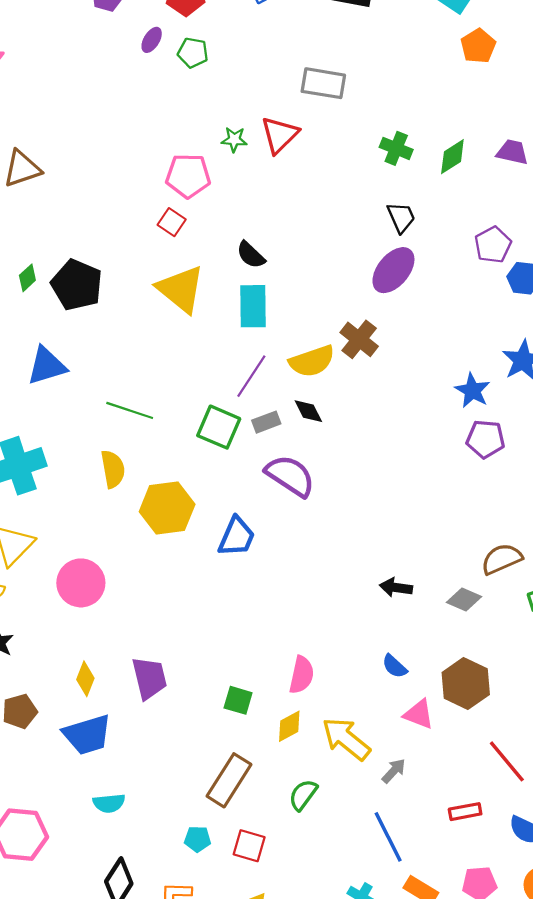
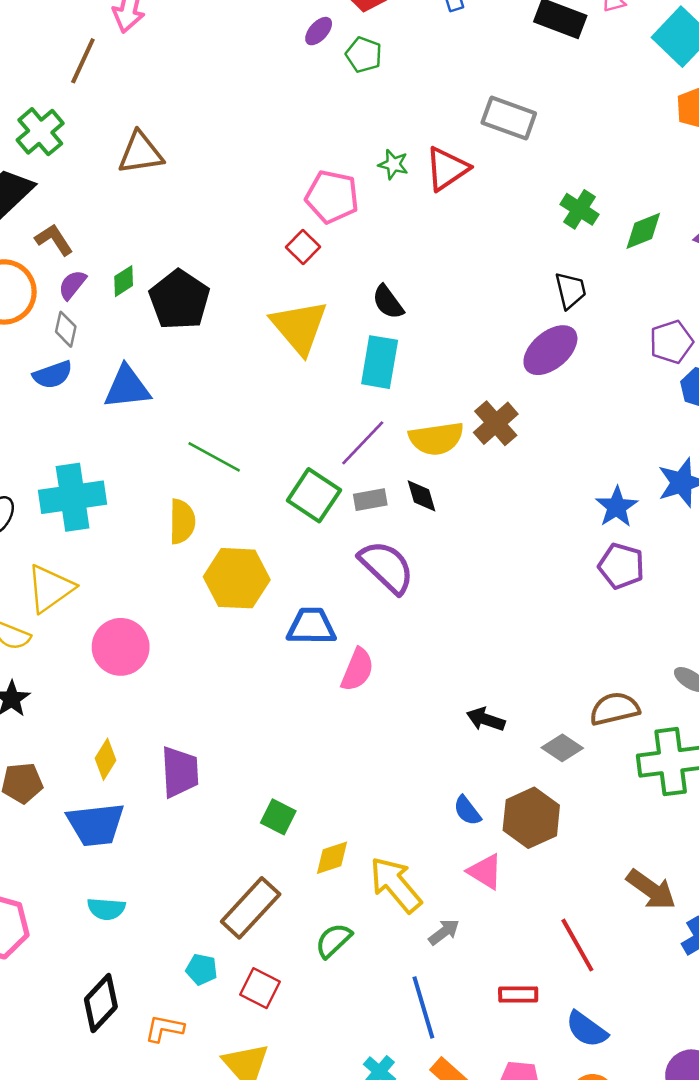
blue trapezoid: (237, 537) -> (311, 626), turned -123
pink semicircle: (302, 675) -> (357, 670), moved
brown hexagon: (466, 683) -> (531, 818), moved

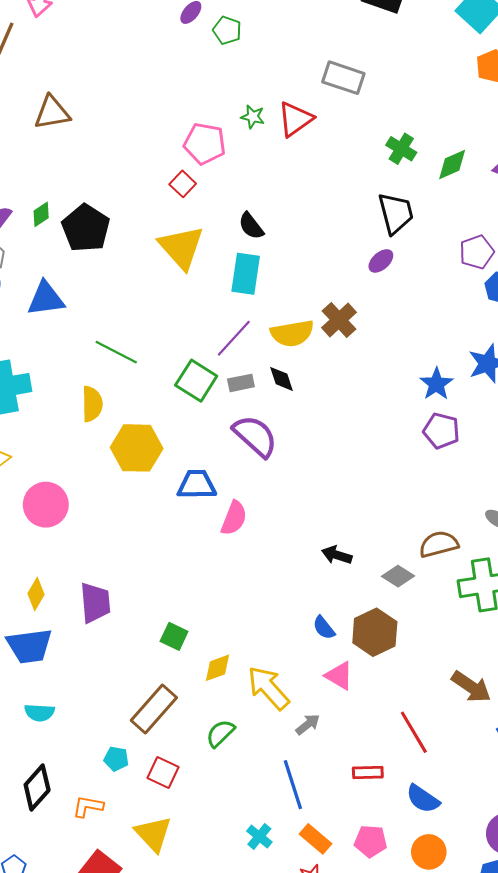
black trapezoid: (571, 290) -> (396, 213), size x1.4
purple ellipse: (550, 350) -> (381, 261), size x0.6

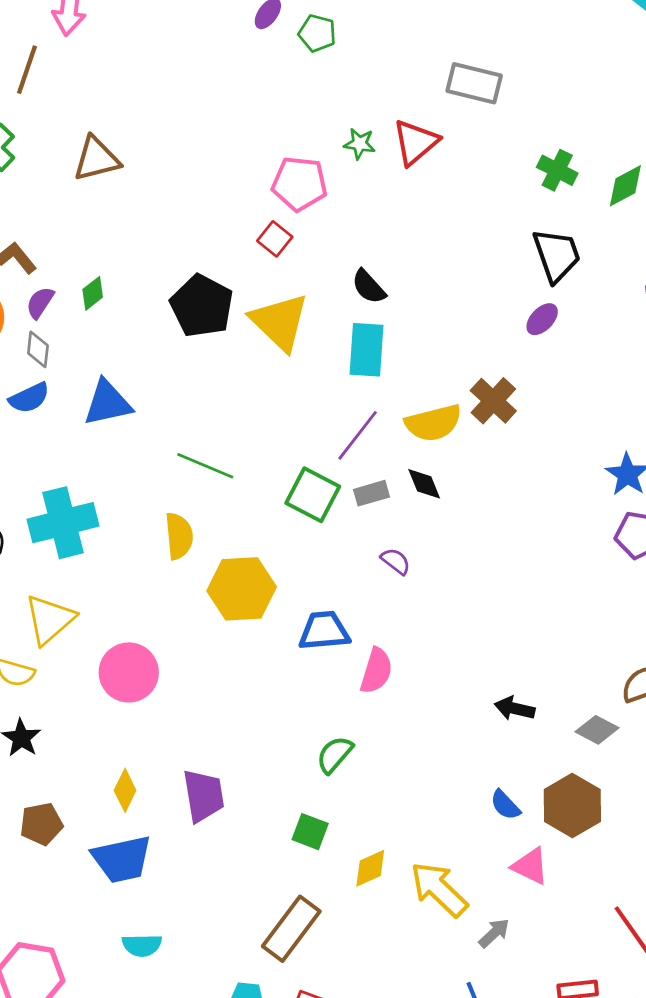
black pentagon: (86, 228) -> (202, 306), moved
purple semicircle: (255, 436) -> (396, 561), size x0.5
green semicircle: (220, 733) -> (335, 755), moved

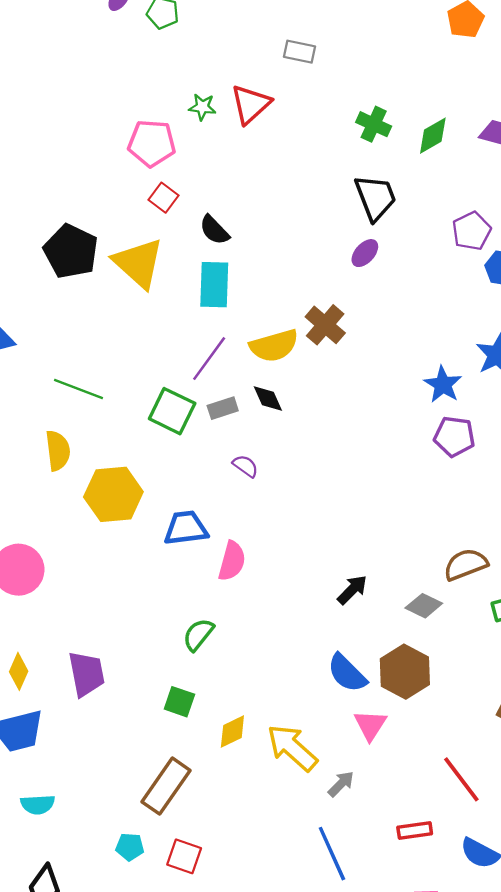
gray rectangle: (474, 83) -> (299, 52), size x0.7
red square: (275, 239) -> (163, 198), moved
black arrow: (515, 708) -> (352, 590), turned 124
blue semicircle: (505, 805) -> (347, 673), size x1.5
pink triangle: (530, 866) -> (370, 725), turned 39

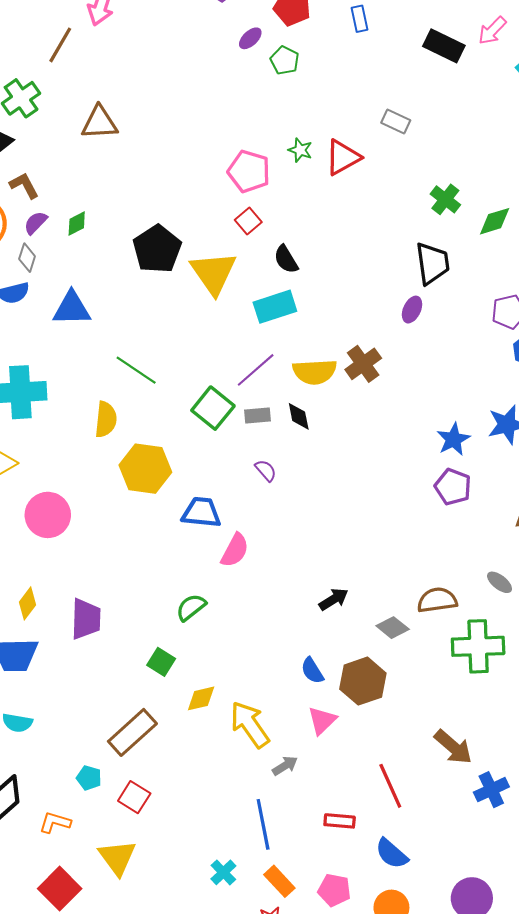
purple ellipse: (365, 253) -> (412, 310), turned -30
cyan rectangle: (214, 285) -> (275, 307), turned 57
blue semicircle: (347, 673) -> (312, 671), size x0.7

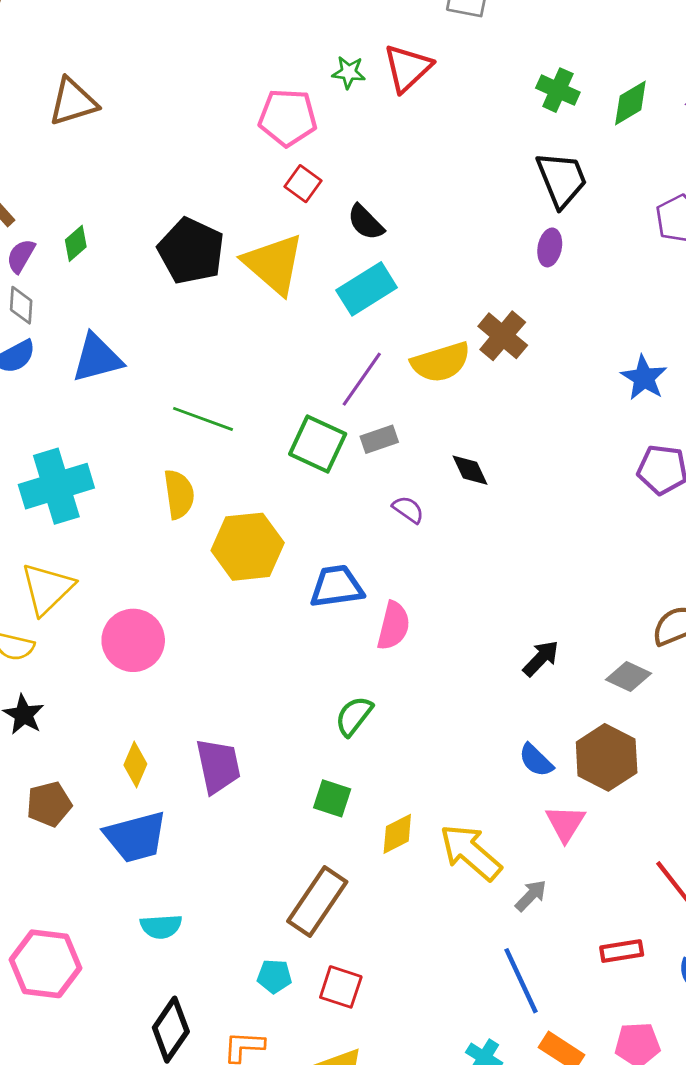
black diamond: (299, 416) -> (470, 470), moved
blue star: (453, 439) -> (644, 378), moved

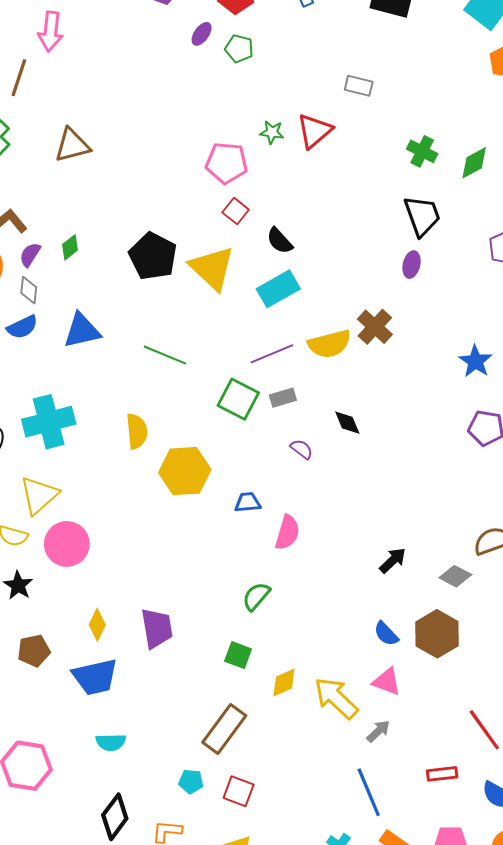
purple line: (362, 379) -> (272, 354), turned 30
green line: (203, 419) -> (165, 355), moved
blue trapezoid: (337, 586) -> (248, 502), size x0.7
pink circle: (133, 640) -> (67, 544), moved
pink triangle: (565, 823) -> (387, 682), moved, turned -44

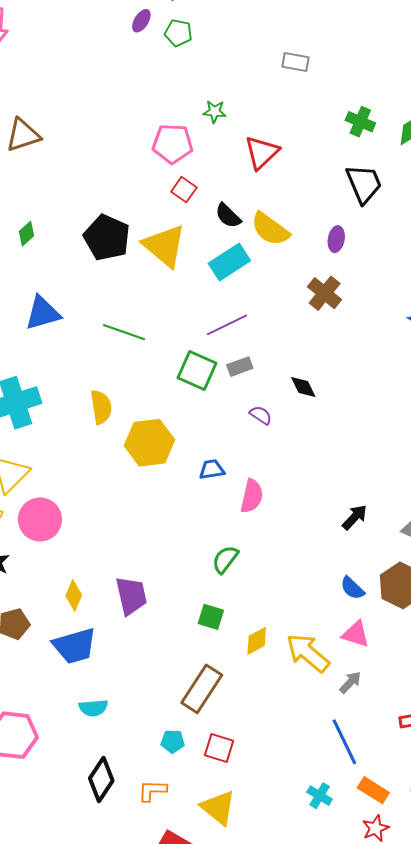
red triangle: (314, 131) -> (262, 153), moved
purple ellipse: (412, 265) -> (336, 239), moved
yellow semicircle: (329, 344) -> (270, 229), moved, turned 54

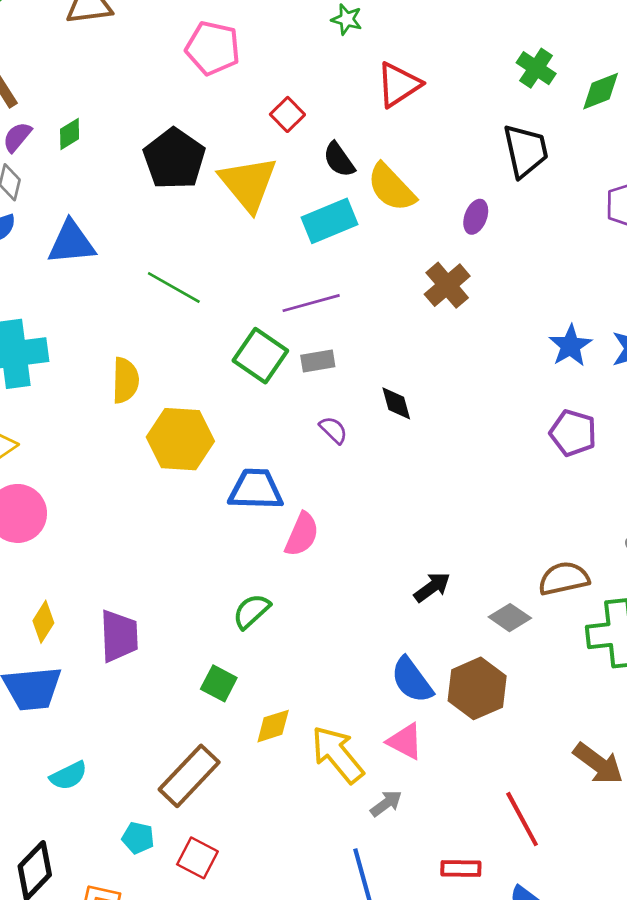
pink pentagon: (173, 144) -> (213, 48), moved
blue trapezoid: (212, 469) -> (256, 489), size x1.6
blue semicircle: (352, 588) -> (412, 680), size x1.4
cyan semicircle: (93, 708) -> (69, 776), moved, turned -32

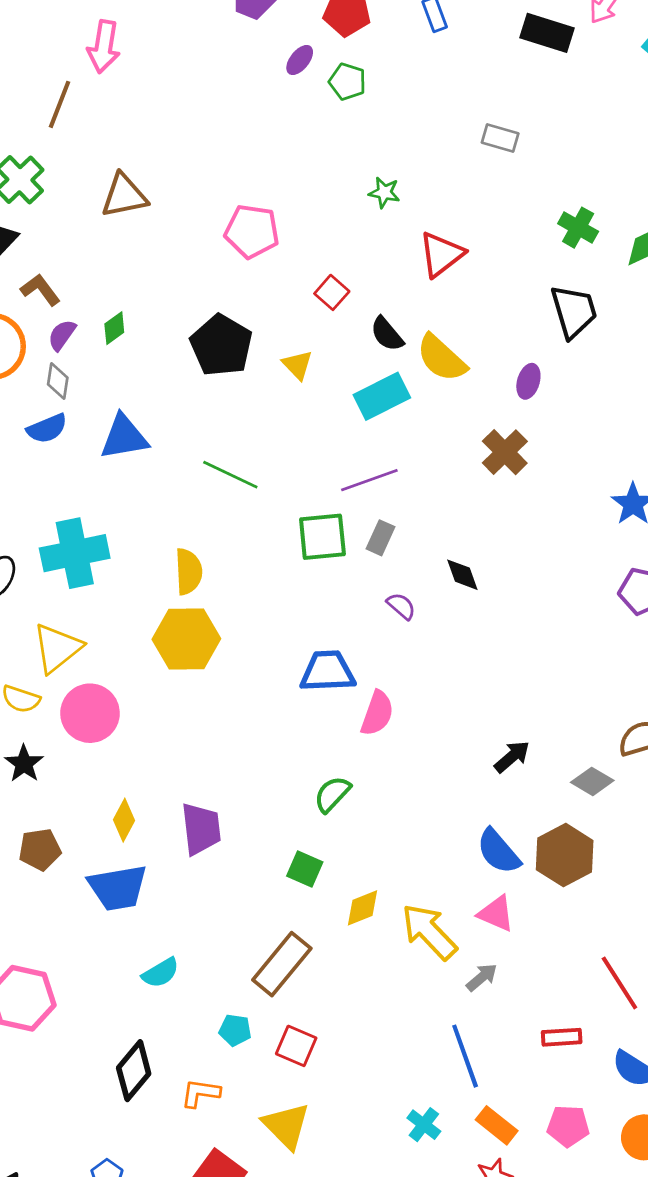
yellow triangle: (248, 184) -> (297, 365), size x0.5
green square: (260, 356) -> (322, 537), turned -36
gray rectangle: (318, 361) -> (380, 538), turned -52
yellow hexagon: (180, 439) -> (186, 639), moved

